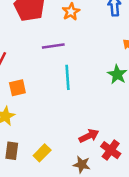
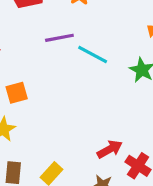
cyan line: (68, 77) -> (93, 55), moved, turned -55

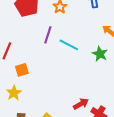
purple line: (59, 38) -> (48, 35), turned -60

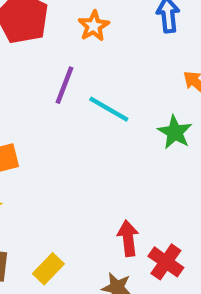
red arrow: (81, 104) -> (128, 238), turned -70

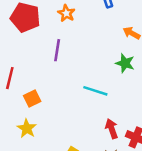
cyan line: (109, 109) -> (95, 91), moved

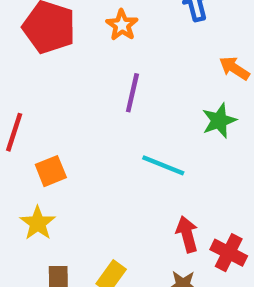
purple line: (57, 50) -> (132, 93), moved
green star: (125, 63) -> (219, 121), turned 30

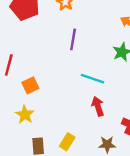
red arrow: (187, 234) -> (98, 106), moved

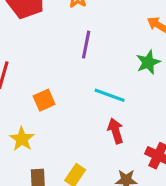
orange square: (30, 85) -> (44, 100), moved

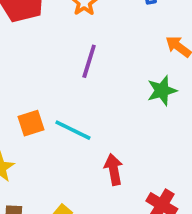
cyan line: (110, 95) -> (73, 130), moved

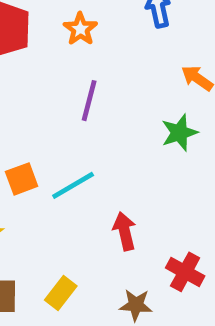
cyan line: (73, 130) -> (73, 185), turned -54

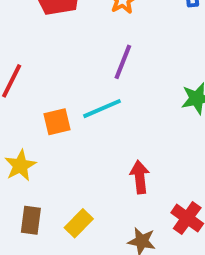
cyan line: (73, 185) -> (102, 109), moved

